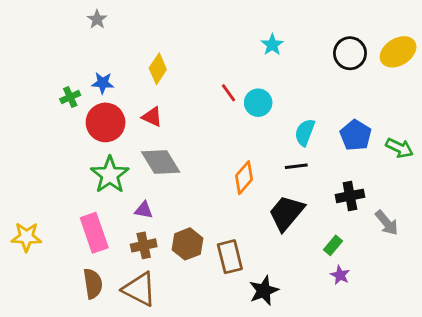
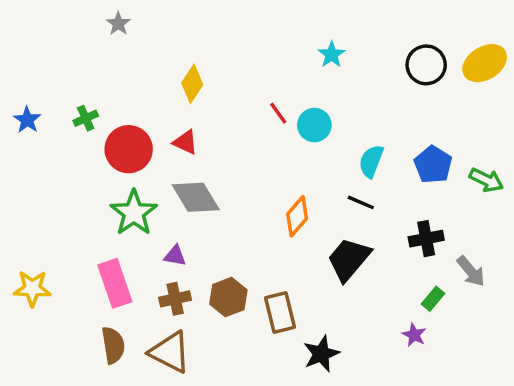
blue star: (103, 83) -> (27, 120), moved, turned 30
black line: (296, 166) -> (361, 202), turned 30
green rectangle: (333, 245) -> (433, 299), moved

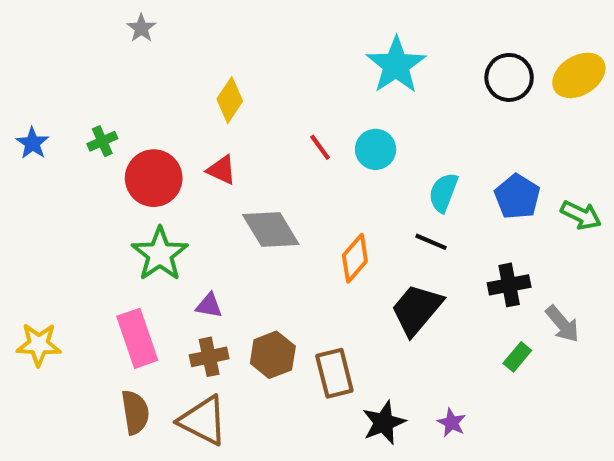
cyan star: (332, 55) -> (396, 65), size x1.8
red line: (278, 113) -> (320, 147), moved
gray diamond: (196, 197) -> (271, 229), moved
purple star: (414, 335) -> (452, 423), moved

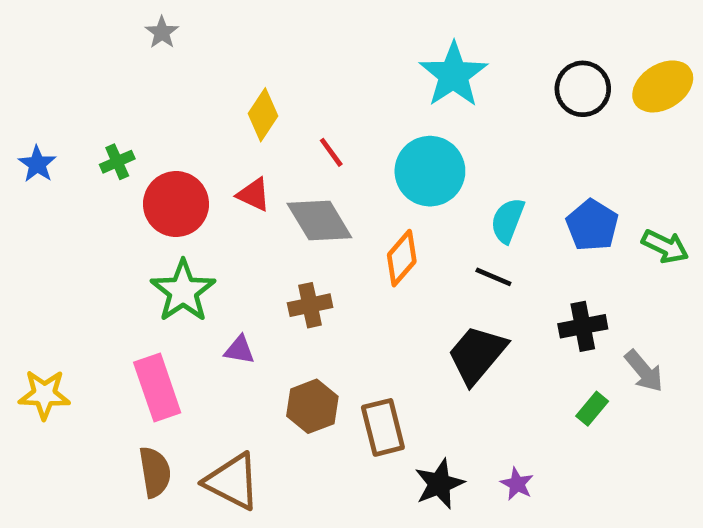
red line: (320, 147) -> (331, 152), moved
cyan circle: (376, 149) -> (430, 171), size x1.5
gray diamond: (271, 229) -> (319, 220), moved
orange diamond: (355, 258) -> (402, 258), moved
brown cross: (209, 357) -> (310, 305), moved

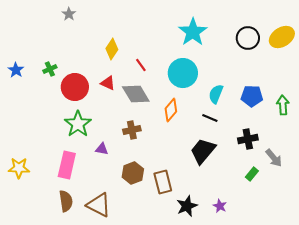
blue pentagon: (592, 225) -> (252, 96), turned -30
green arrow: (665, 246) -> (283, 105), turned -120
pink rectangle: (157, 387) -> (67, 165), turned 32

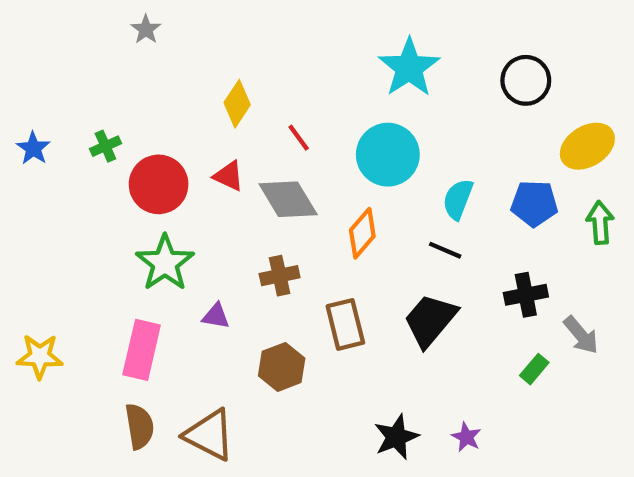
yellow ellipse: (282, 37) -> (587, 146), moved
brown rectangle: (163, 182) -> (345, 324), moved

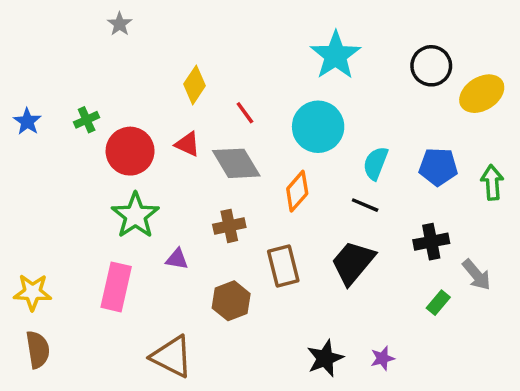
yellow ellipse: (587, 146) -> (482, 94), moved
brown semicircle: (139, 426) -> (38, 350), moved
purple star: (466, 437) -> (382, 358), turned 30

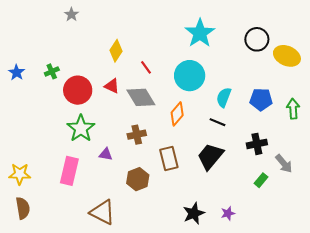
yellow ellipse: (482, 94) -> (287, 56), turned 55

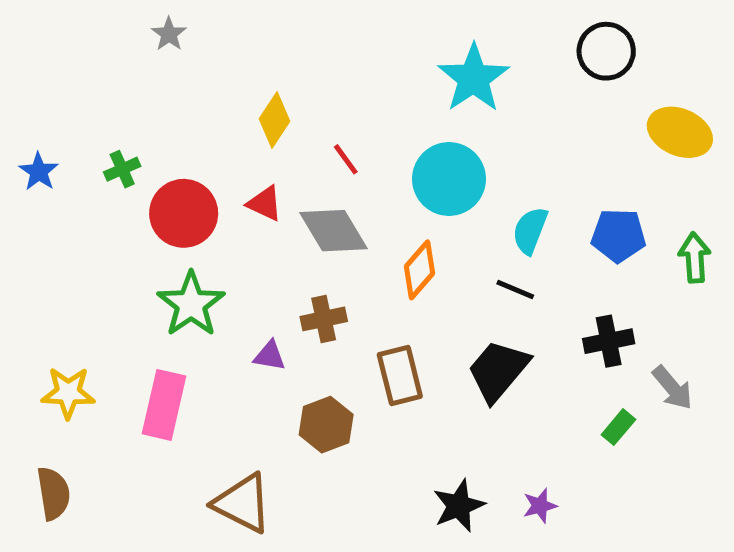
black circle: (257, 39) -> (606, 51), moved
purple triangle: (106, 154) -> (270, 356), moved
yellow star: (20, 174) -> (68, 393), moved

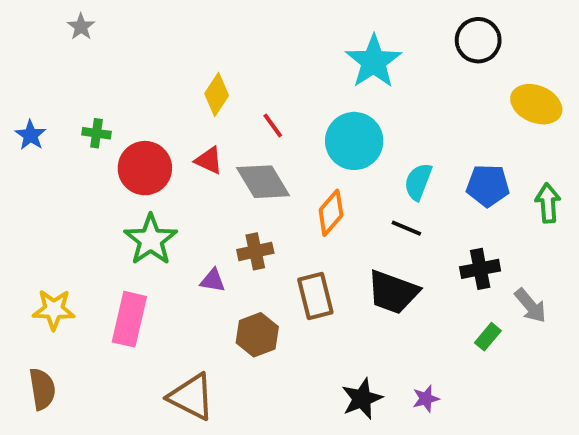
gray star: (169, 34) -> (81, 27), moved
green cross: (122, 169) -> (96, 133), turned 32
black trapezoid: (498, 371) -> (393, 292), turned -110

